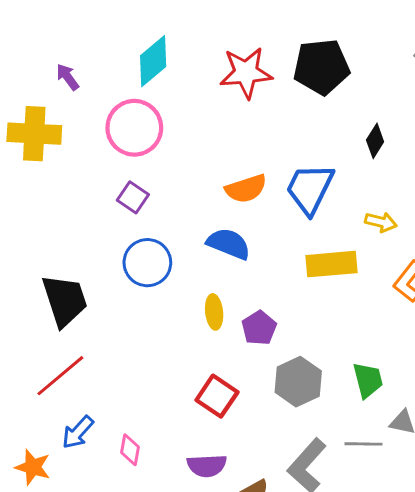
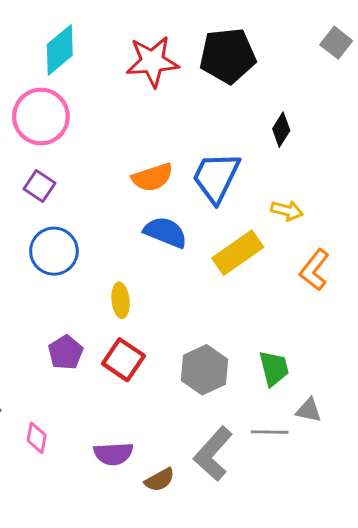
blue semicircle: (229, 244) -> (165, 232), moved
yellow rectangle: (332, 264) -> (238, 253), turned -30
purple pentagon: (259, 328) -> (66, 352), moved
red square: (217, 396) -> (123, 360), moved

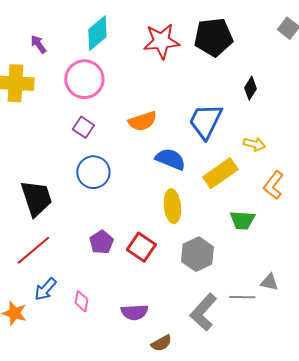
orange semicircle: (152, 177) -> (142, 121), moved
yellow ellipse: (121, 300) -> (172, 206), moved, size x1.4
green trapezoid: (274, 368) -> (242, 220), moved, turned 108
brown semicircle: (160, 480) -> (161, 343), moved

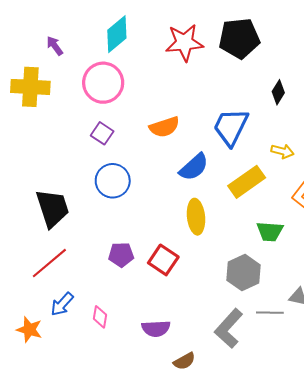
blue semicircle: (170, 159) -> (194, 167), turned 116
purple pentagon: (101, 242) -> (121, 255), turned 30
gray hexagon: (197, 254) -> (243, 273), moved

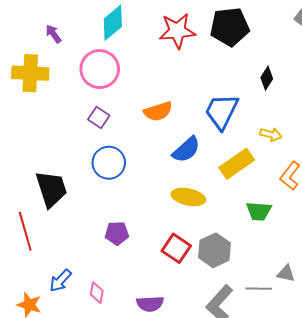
yellow ellipse: (196, 217) -> (188, 197), turned -72
red square: (163, 260) -> (176, 248), moved
red line: (49, 263) -> (25, 231), moved, turned -66
gray hexagon: (243, 273) -> (214, 250), moved

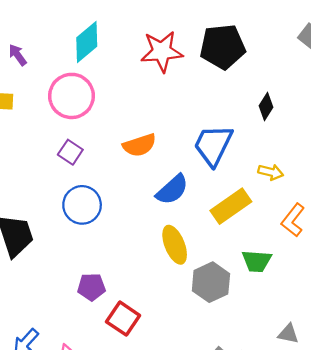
yellow ellipse: (188, 197) -> (175, 245), turned 56
red square: (176, 248) -> (123, 319), moved
gray hexagon: (214, 250) -> (211, 282), moved

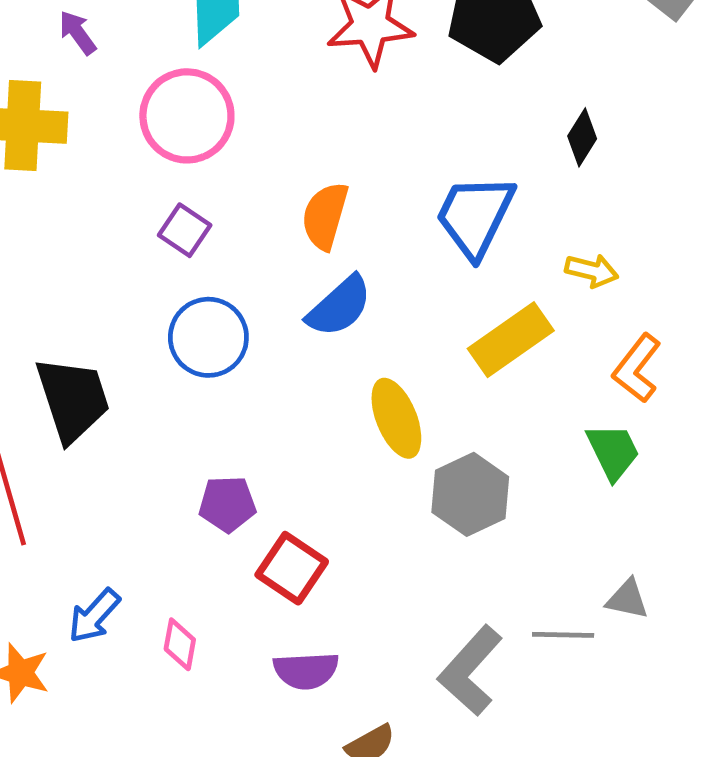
orange semicircle: (139, 145) -> (325, 216), turned 124
blue semicircle: (172, 190) -> (339, 306), moved
green trapezoid: (257, 261) -> (613, 452), moved, turned -120

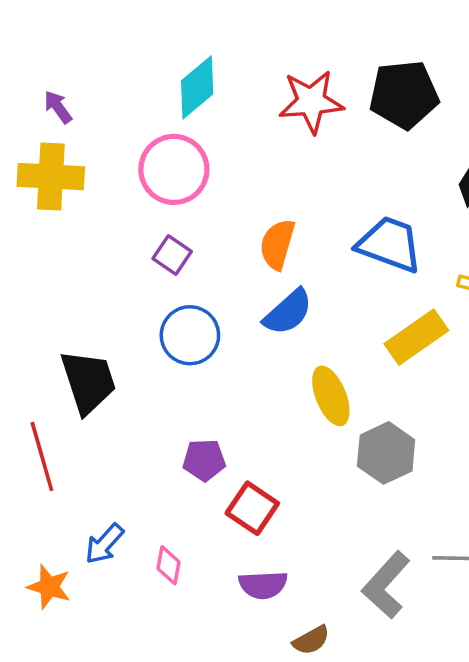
purple arrow: (77, 33) -> (58, 107), moved
blue trapezoid: (475, 216) -> (390, 244), turned 84

